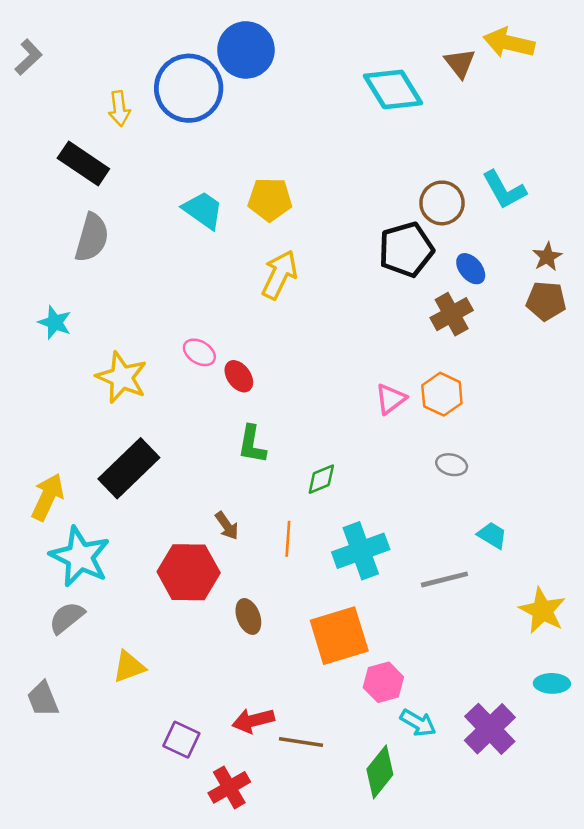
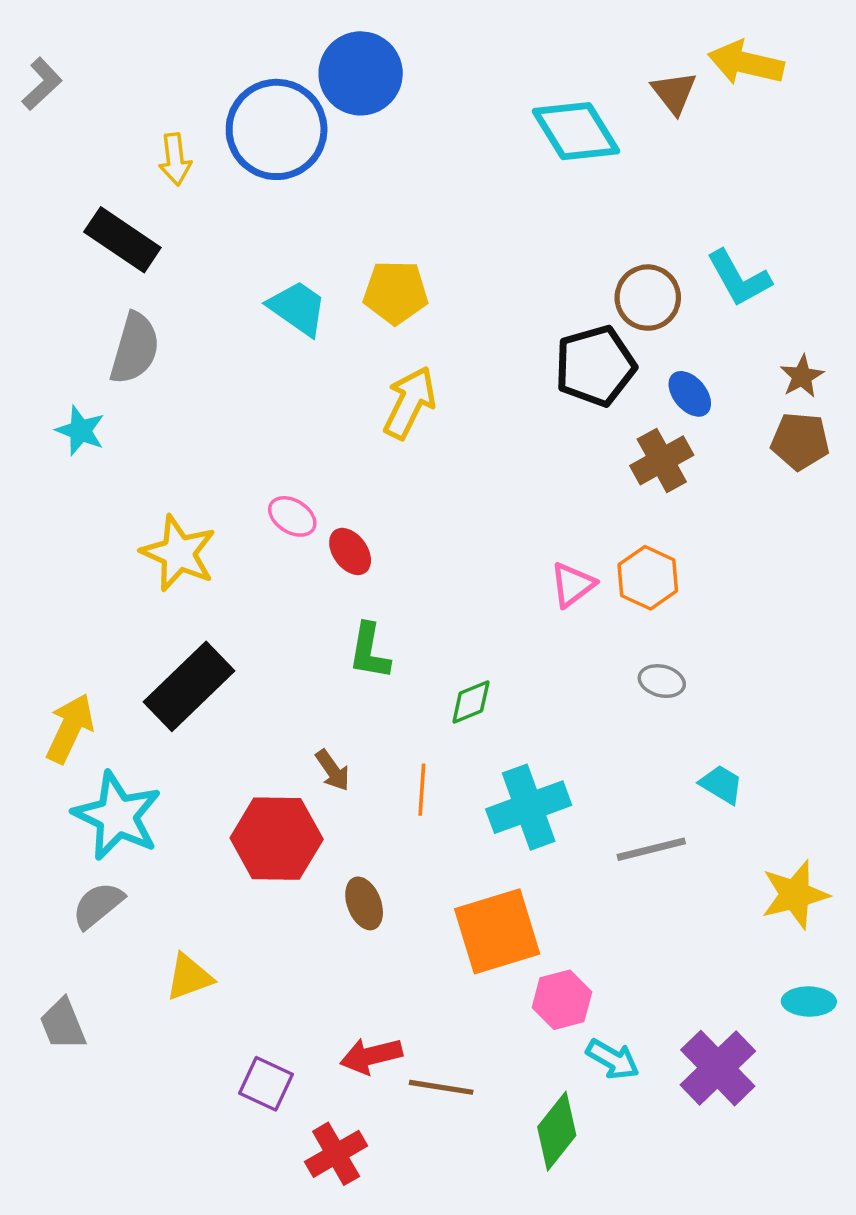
cyan star: (55, 322) -> (80, 431), moved
yellow star: (542, 611) -> (795, 895), turned 30

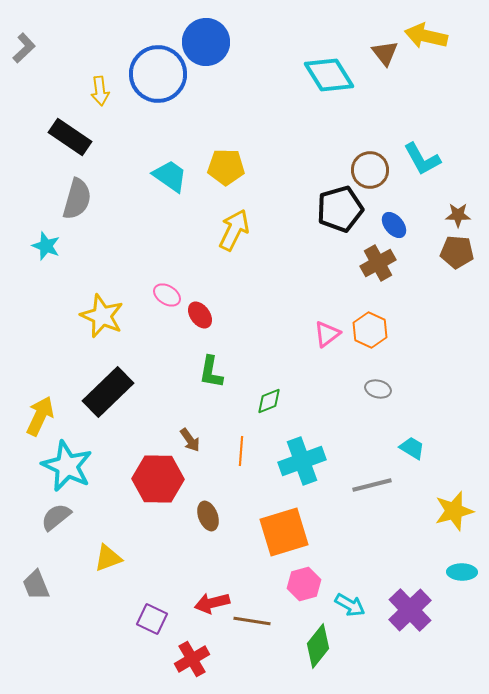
brown star: (802, 376) -> (458, 215), turned 30
pink hexagon: (562, 1000) -> (304, 584), moved

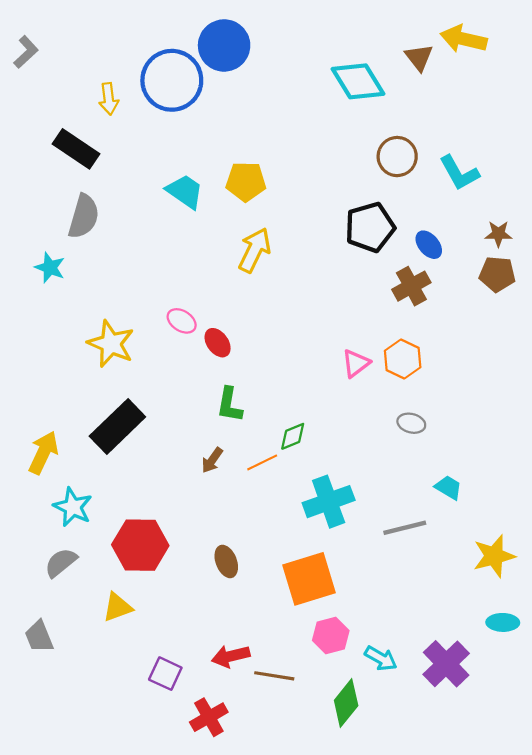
brown circle: (370, 170) -> (397, 157), moved
brown arrow: (190, 440) -> (212, 460), moved, turned 70
orange line: (241, 451) -> (262, 462), moved, turned 60
cyan star: (67, 466) -> (73, 507), size x0.7
red hexagon: (158, 479) -> (140, 545), moved

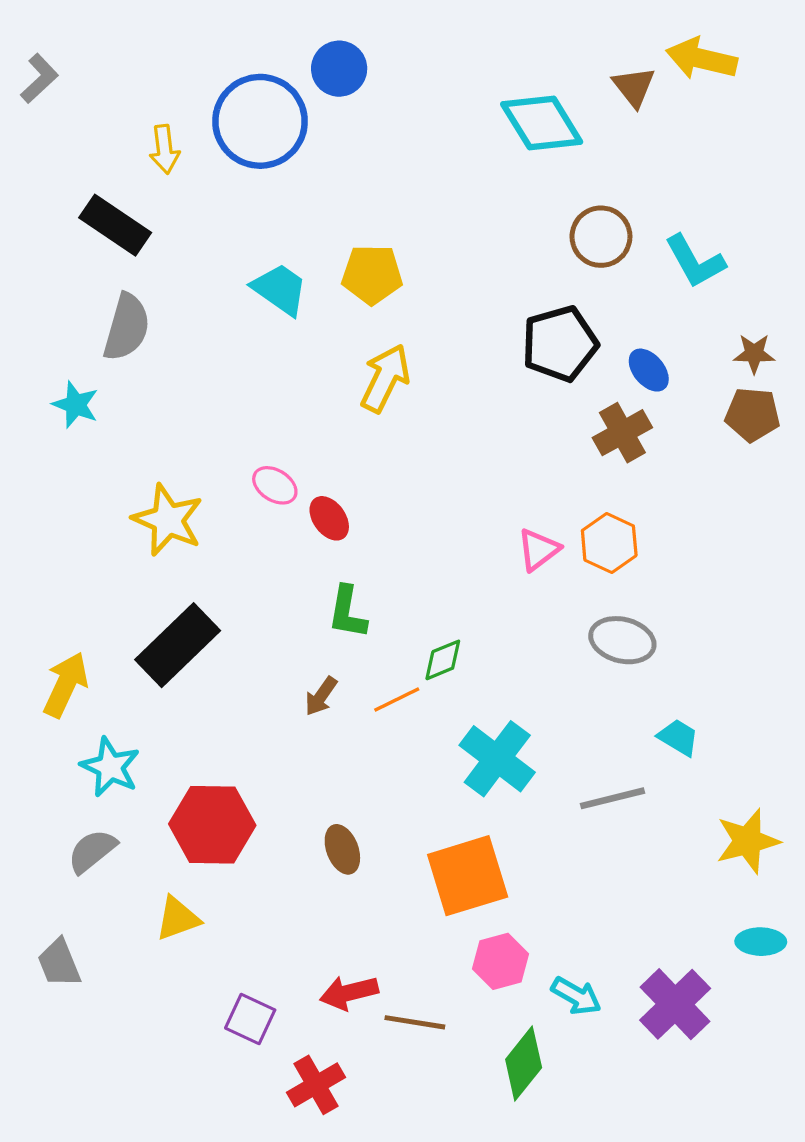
blue circle: (224, 45) -> (339, 69), size x0.7
gray ellipse: (411, 423) -> (622, 640), size x1.5
cyan cross: (329, 502) -> (497, 759), turned -33

